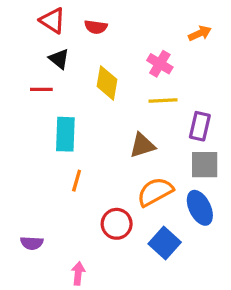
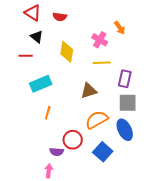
orange arrow: (200, 33) -> (120, 28), moved, turned 80
cyan rectangle: (65, 134) -> (41, 84), turned 65
purple semicircle: (32, 243) -> (57, 152), moved

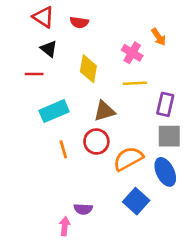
brown triangle: (89, 91) -> (104, 111), moved
orange line: (48, 113) -> (63, 149), turned -32
red circle: (73, 140) -> (96, 141), moved
purple semicircle: (57, 152) -> (83, 209), moved

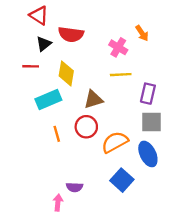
red semicircle: (79, 22) -> (71, 34), moved, size x1.5
black triangle: (49, 49) -> (44, 44), turned 42
yellow diamond: (88, 69) -> (66, 73), moved

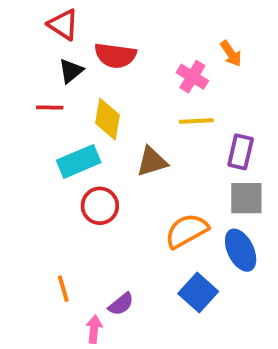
red circle: (86, 127) -> (100, 206), moved
orange line: (57, 134) -> (63, 289), moved
purple semicircle: (74, 187) -> (121, 304), turned -42

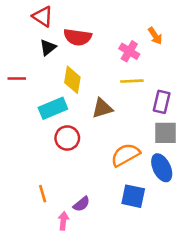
red line: (50, 107) -> (17, 78), moved
blue square: (198, 293) -> (133, 196), turned -30

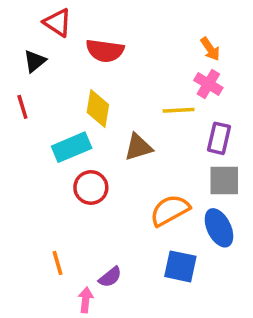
black triangle: (48, 47) -> (35, 61), moved
pink cross: (129, 51) -> (208, 84), moved
red line: (17, 78) -> (22, 107), turned 72

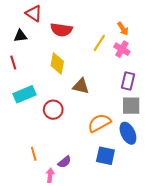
black triangle: (35, 61) -> (20, 36), turned 32
yellow line: (179, 110) -> (99, 43), moved, turned -54
cyan rectangle: (72, 147) -> (24, 94), moved
brown triangle: (138, 147) -> (81, 86), turned 30

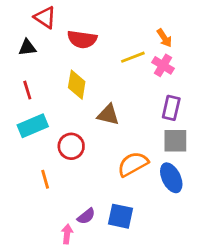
yellow line: (99, 43) -> (133, 57), turned 36
red line: (13, 63) -> (27, 90), moved
orange line: (34, 154) -> (45, 179), moved
blue square: (105, 156) -> (121, 216), moved

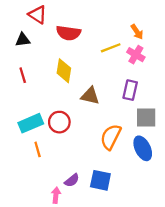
purple rectangle: (171, 108) -> (130, 90), moved
cyan rectangle: (33, 126) -> (31, 123), moved
orange semicircle: (133, 164) -> (111, 137), turned -35

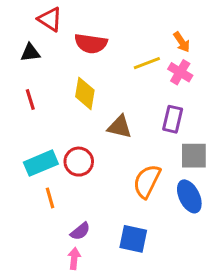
purple semicircle: (72, 180) -> (80, 231), moved

